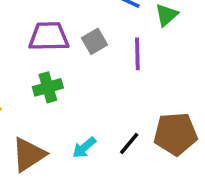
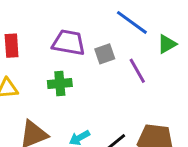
purple line: (137, 54) -> (137, 71), turned -40

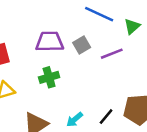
purple line: (137, 71) -> (112, 54), turned -70

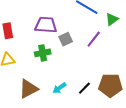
gray square: (82, 45) -> (66, 39), moved
purple line: (112, 54) -> (94, 39), turned -36

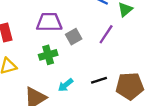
cyan arrow: (59, 88) -> (66, 85), moved
black line: (84, 88) -> (99, 80), moved, turned 32

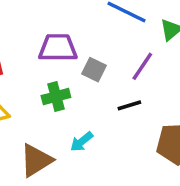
gray square: (74, 37) -> (94, 70), turned -35
black line: (99, 80) -> (129, 105), moved

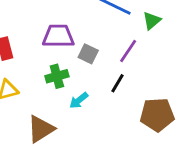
black line: (129, 105) -> (118, 83), turned -42
cyan arrow: (82, 142) -> (79, 100), moved

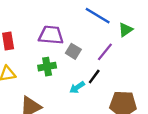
cyan arrow: (79, 100) -> (77, 87), moved

